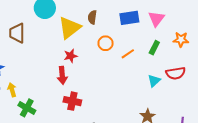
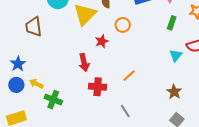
orange line: (128, 54) -> (129, 76), moved
red star: (71, 56) -> (102, 41), moved
yellow arrow: (12, 90) -> (36, 84), turned -40

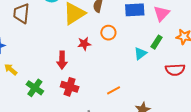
cyan triangle: (176, 56) -> (140, 53), moved
orange line: (129, 76) -> (114, 90), moved
green cross: (53, 100) -> (35, 88), moved

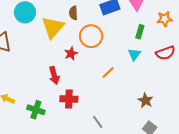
orange circle: (108, 33) -> (91, 36), size x1.5
cyan triangle: (140, 53) -> (134, 54), moved
orange line: (114, 90) -> (108, 72), moved

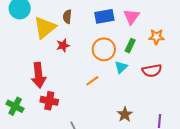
orange circle: (91, 36) -> (104, 49), moved
red star: (71, 53) -> (63, 45), moved
red arrow: (54, 75) -> (39, 75), size x1.4

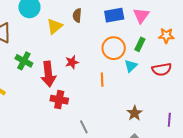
yellow triangle: (45, 28) -> (55, 26), size x0.7
red star: (63, 45) -> (72, 62), moved
orange line: (92, 81) -> (102, 80), turned -56
green cross: (15, 106) -> (24, 61), moved

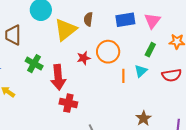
yellow triangle: (55, 26) -> (66, 30), size x1.4
orange circle: (114, 48) -> (108, 52), moved
red star: (72, 62) -> (84, 58), moved
orange line: (102, 80) -> (123, 76), moved

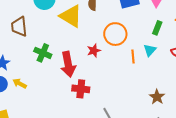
yellow triangle: (66, 30) -> (71, 16), turned -45
red star: (84, 58) -> (94, 51), moved

